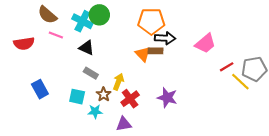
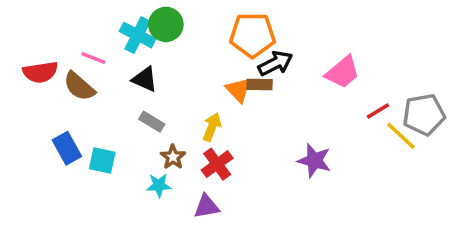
brown semicircle: (47, 15) -> (79, 86), moved
black arrow: (165, 38) -> (275, 63), turned -30
yellow arrow: (118, 82) -> (212, 127), moved
cyan square: (77, 97) -> (102, 161), moved
purple star: (167, 98) -> (314, 161), moved

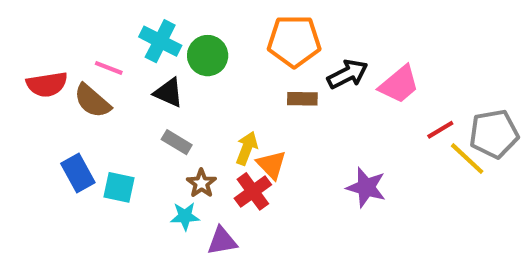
green circle: (166, 24) -> (208, 56), moved
black arrow: (275, 63) -> (348, 74), moved
orange triangle: (238, 90) -> (271, 165), moved
purple triangle: (207, 206) -> (222, 241), moved

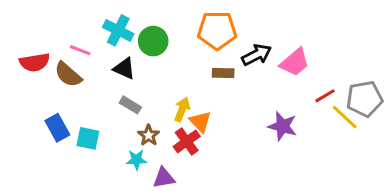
purple star: (366, 187) -> (282, 126), moved

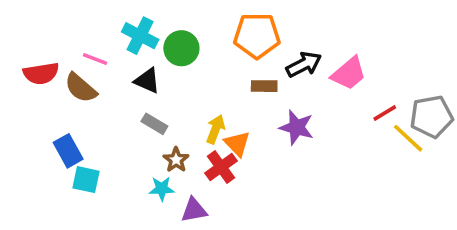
purple star: (282, 126) -> (297, 127), moved
cyan square: (88, 138) -> (86, 180), moved

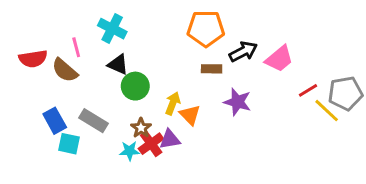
green circle: (181, 48) -> (135, 86), moved
pink line: (95, 59) -> (76, 47), turned 54
gray rectangle: (154, 124) -> (94, 121), moved, size x1.4
red cross: (221, 167) -> (151, 144), moved
purple triangle: (194, 210) -> (170, 139), moved

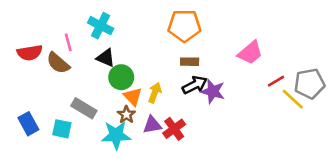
black arrow: (243, 52) -> (195, 85), moved
orange triangle: (190, 115) -> (133, 97), moved
blue rectangle: (55, 121) -> (28, 124), moved
red cross: (151, 144) -> (174, 129), moved
cyan star: (129, 151) -> (116, 135), size x1.6

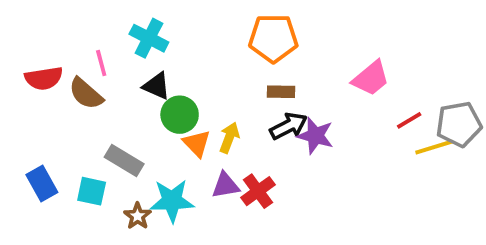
yellow line: (293, 99) -> (434, 147), turned -60
brown star: (126, 115) -> (137, 216), moved

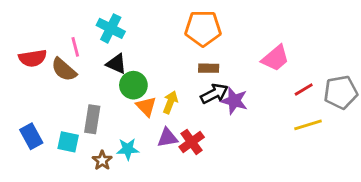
yellow line: (434, 147) -> (308, 125), moved
gray rectangle: (124, 161) -> (92, 119), turned 68
cyan star: (172, 201) -> (128, 149), size x0.7

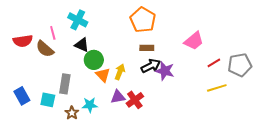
orange pentagon: (203, 28) -> (143, 20), turned 30

